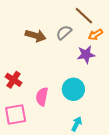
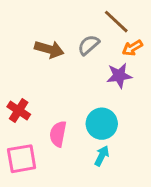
cyan arrow: (77, 124) -> (102, 156), moved

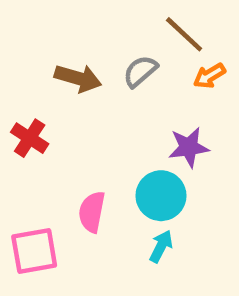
purple star: (119, 76) -> (189, 147), moved
red cross: (19, 111) -> (30, 138), moved

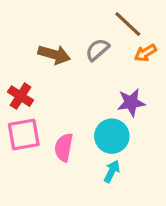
pink square: (34, 251) -> (24, 135), moved

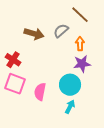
orange arrow: (145, 53) -> (80, 44), moved, turned 120
pink square: (24, 135) -> (15, 84), turned 30

